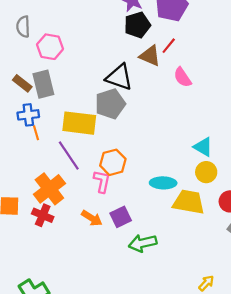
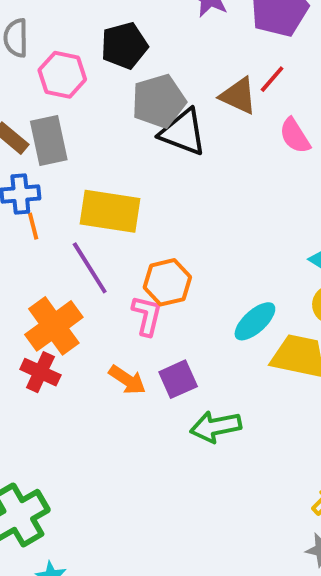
black pentagon: (137, 25) -> (124, 46), moved
gray pentagon: (110, 104) -> (159, 101), moved
cyan ellipse: (163, 183) -> (255, 321), turned -45

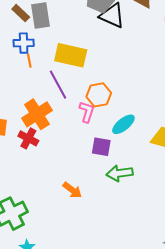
cyan ellipse: (255, 321) -> (123, 124), moved
purple square: (178, 379) -> (101, 147), turned 30
orange arrow: (127, 380) -> (72, 190), moved

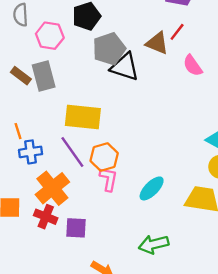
blue cross: (24, 43) -> (31, 152), moved
orange line: (29, 61) -> (18, 131), moved
orange hexagon: (99, 95) -> (104, 157), moved
purple square: (101, 147) -> (76, 228), moved

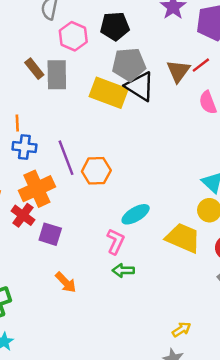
brown triangle: (157, 43) -> (178, 71), turned 30
yellow rectangle: (83, 117) -> (109, 93), moved
pink L-shape: (108, 179) -> (115, 241), moved
green arrow: (154, 244) -> (123, 270), size x0.7

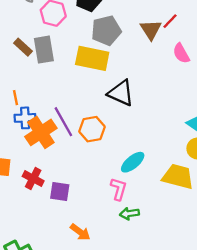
black triangle: (140, 86) -> (121, 93), moved
orange cross: (37, 189) -> (41, 132), moved

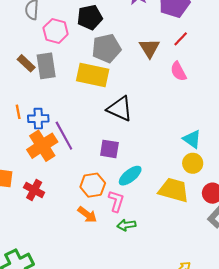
red line: (170, 21) -> (181, 39), moved
blue cross: (25, 118) -> (38, 119), moved
orange hexagon: (92, 129) -> (93, 185), moved
purple square: (60, 192) -> (109, 149), moved
orange arrow: (80, 232) -> (87, 215), moved

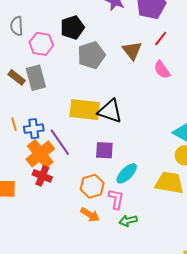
yellow rectangle: (93, 75) -> (85, 110), moved
red cross: (34, 190) -> (42, 176), moved

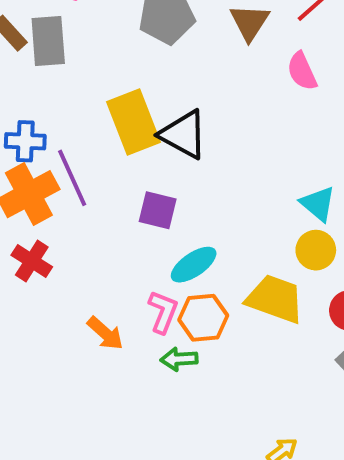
yellow rectangle: (85, 110) -> (133, 122), turned 52
red cross: (42, 176) -> (32, 261), moved
orange hexagon: (92, 186) -> (203, 318), moved

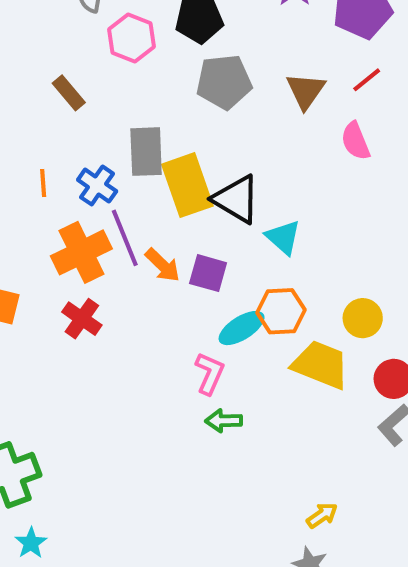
gray rectangle: (48, 41) -> (146, 152), moved
blue cross: (25, 141) -> (97, 186), moved, turned 30
cyan triangle: (318, 204) -> (283, 237), moved
orange hexagon: (203, 318) -> (281, 311), moved
orange arrow: (105, 333) -> (163, 265), moved

